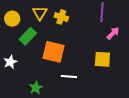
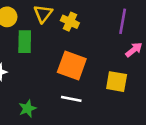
green rectangle: (28, 36) -> (25, 42), turned -48
orange square: (54, 52) -> (72, 65), moved

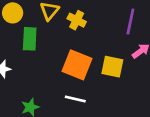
yellow square: (117, 82) -> (112, 67), moved

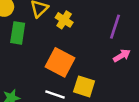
yellow square: (112, 67) -> (84, 86), moved

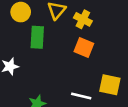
orange square: (60, 62) -> (84, 48), moved, size x0.7

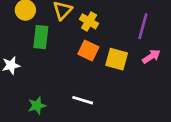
yellow square: (110, 85) -> (117, 59), moved

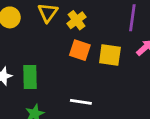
yellow cross: (89, 21) -> (77, 20), turned 30
green rectangle: (41, 37) -> (30, 77), moved

